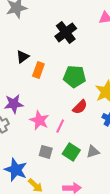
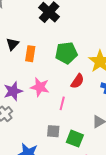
pink star: (39, 120) -> (40, 87), moved
green square: (71, 152) -> (75, 139), moved

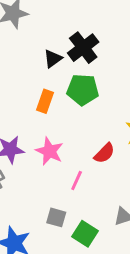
black triangle: (12, 44) -> (53, 59), moved
green pentagon: (66, 53) -> (83, 90), moved

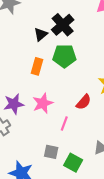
pink star: (49, 151) -> (43, 103), turned 30

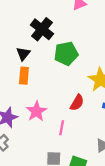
black triangle: (41, 34) -> (23, 54), moved
green pentagon: (64, 56) -> (66, 54), moved

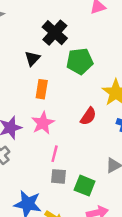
orange rectangle: (24, 76) -> (42, 89), moved
pink line: (62, 128) -> (55, 154), moved

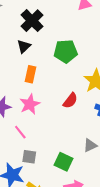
black cross: (55, 33) -> (32, 21), moved
pink line: (55, 154) -> (20, 132), moved, turned -56
gray square: (59, 176) -> (29, 157), moved

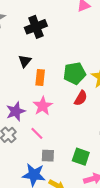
black cross: (32, 21) -> (36, 27), turned 30
black triangle: (24, 46) -> (25, 61), moved
green pentagon: (66, 51) -> (75, 73), moved

